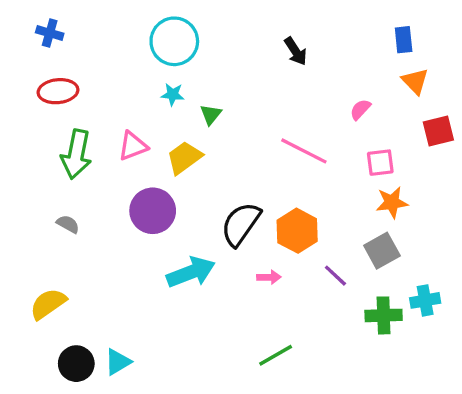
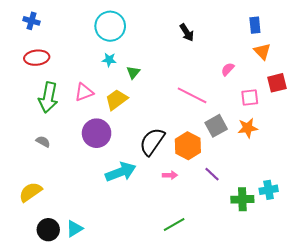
pink square: (380, 163) -> (250, 98), moved
gray square: (382, 251) -> (216, 126), moved

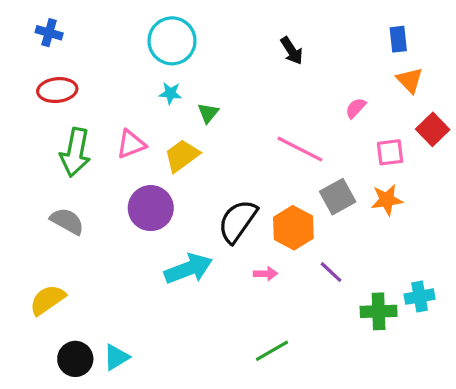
red square: (277, 83) -> (433, 129), turned -30
gray semicircle: (43, 142) -> (67, 221), size x1.5

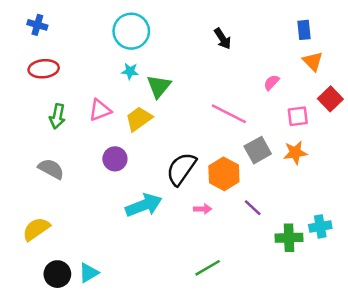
green triangle: (208, 113) -> (159, 86), size x1.5
green arrow: (75, 152) -> (57, 116), size x0.7
purple circle: (151, 208) -> (115, 159), size x0.7

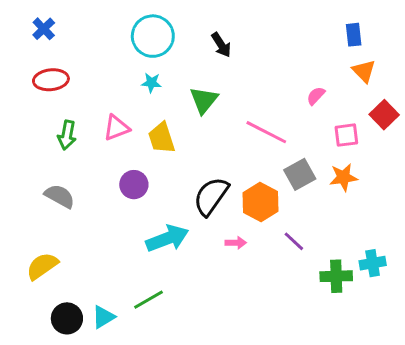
blue cross: (37, 25) -> (44, 29), turned 30
black arrow: (223, 39) -> (221, 45), moved
green triangle: (159, 86) -> (204, 100), moved
yellow trapezoid: (139, 119) -> (162, 138), turned -72
green line: (208, 268) -> (148, 300), moved

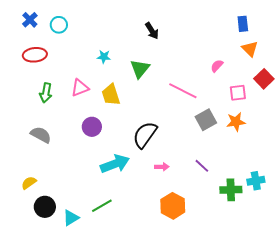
cyan circle: (153, 36) -> (59, 25), moved, size x0.6
orange hexagon: (260, 202) -> (173, 206), moved
yellow semicircle: (42, 266) -> (29, 183), size x0.7
black circle: (67, 318) -> (45, 207), moved

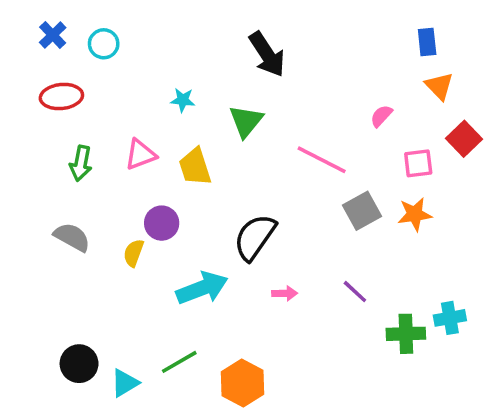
black arrow: (152, 31) -> (267, 54), size x1.5
yellow semicircle: (29, 183) -> (134, 253), moved, turned -35
orange hexagon: (173, 206) -> (242, 383), moved

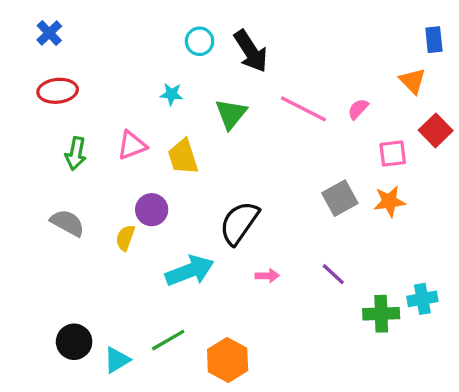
blue rectangle: (427, 42) -> (434, 40), moved
cyan circle: (104, 44) -> (200, 41), moved
pink line: (322, 160) -> (304, 109), moved

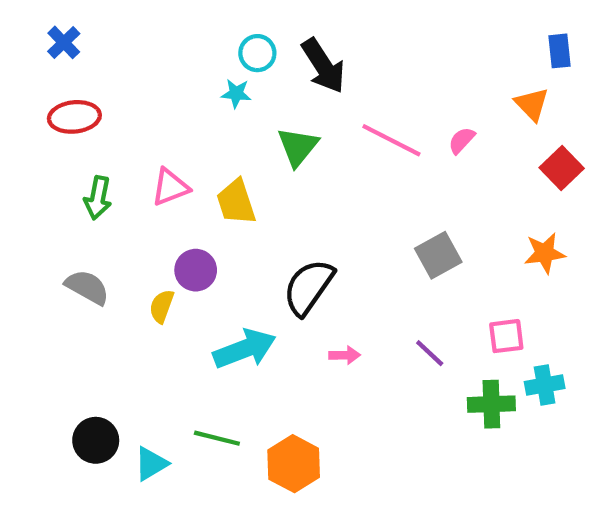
cyan star: (171, 94) -> (236, 94), moved
pink square: (393, 154) -> (506, 336), moved
orange star: (389, 201) -> (545, 253), moved
green line: (168, 340) -> (217, 438), turned 44

